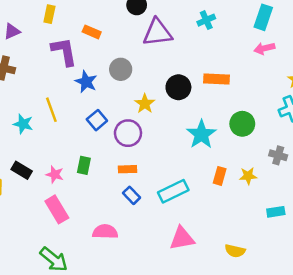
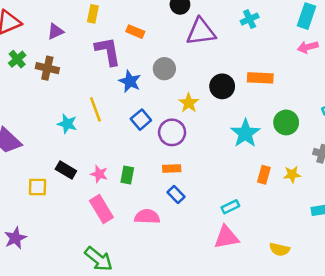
green rectangle: (84, 165) -> (127, 175), moved
cyan rectangle: (173, 191) -> (230, 207), moved, size x0.6
pink semicircle: (105, 232) -> (147, 217), moved

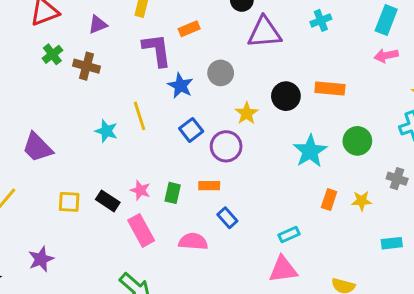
orange rectangle: (135, 32) -> (189, 29), turned -48
orange rectangle: (172, 168) -> (209, 186), moved
black rectangle: (66, 170) -> (108, 201), moved

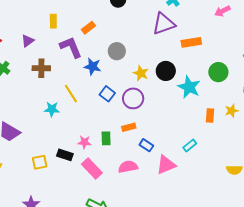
purple triangle: (264, 33) -> (164, 24), moved
brown cross: (86, 66) -> (41, 68), moved
black circle: (286, 96) -> (166, 71), moved
pink triangle: (283, 269) -> (166, 165), moved

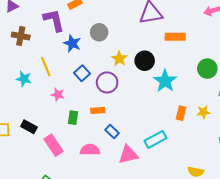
green circle: (218, 72) -> (207, 69), moved
pink star: (84, 142) -> (58, 95), moved
cyan rectangle: (190, 145) -> (155, 139), size x1.5

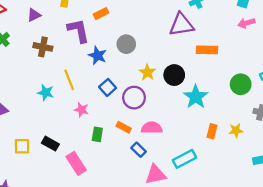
orange rectangle: (98, 111) -> (124, 127), turned 32
pink semicircle: (90, 150) -> (152, 128), moved

